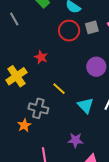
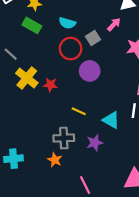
purple circle: (96, 67) -> (90, 71), moved
yellow cross: (16, 76) -> (27, 78), moved
purple star: (75, 140) -> (95, 143), moved

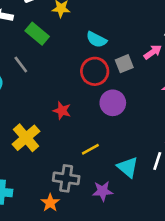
green rectangle: (32, 25) -> (37, 34), moved
yellow cross: (27, 78) -> (26, 138), moved
yellow line: (79, 111) -> (90, 149), turned -64

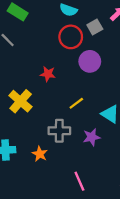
orange star: (50, 203) -> (40, 154), moved

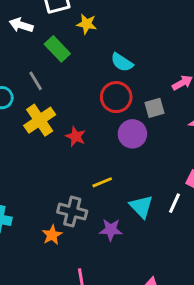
gray square: (95, 27) -> (154, 108), moved
yellow cross: (21, 101) -> (40, 120), moved
orange star: (40, 154) -> (52, 235), moved

